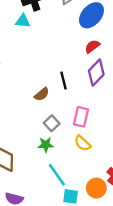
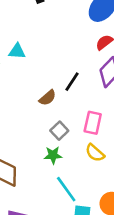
cyan triangle: (23, 21) -> (17, 51), moved
black line: (63, 80) -> (72, 82), turned 48

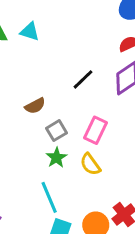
brown semicircle: (48, 98) -> (35, 106), moved
green star: (53, 155) -> (57, 158), moved, turned 30

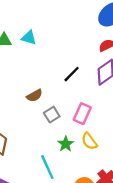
green star: (57, 158) -> (66, 144), moved
yellow semicircle: (90, 164) -> (89, 141), moved

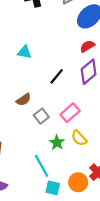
cyan triangle: (29, 38) -> (24, 52), moved
pink rectangle: (82, 114) -> (70, 113), turned 30

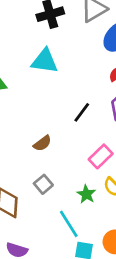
cyan triangle: (24, 52) -> (45, 61), moved, size x1.5
gray square: (41, 116) -> (43, 184), moved

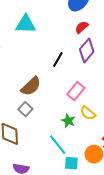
brown semicircle: (42, 143) -> (31, 86), size x1.5
gray square: (43, 184) -> (25, 109), moved

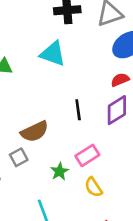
black line: (58, 60) -> (78, 110), turned -56
green star: (68, 121) -> (60, 171), moved

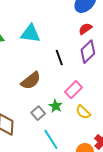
cyan triangle: (53, 54) -> (30, 34), moved
gray square: (19, 157) -> (38, 113), moved

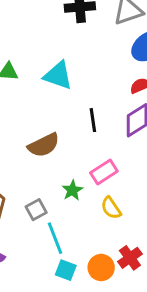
gray square: (38, 113) -> (36, 210), moved

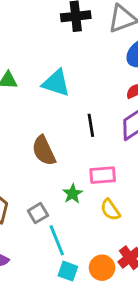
brown semicircle: (44, 145) -> (44, 151), turned 92
pink rectangle: (104, 172) -> (103, 175), turned 30

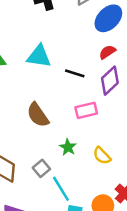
black line: (91, 125) -> (75, 73), moved, turned -54
pink rectangle: (103, 175) -> (86, 110), moved

